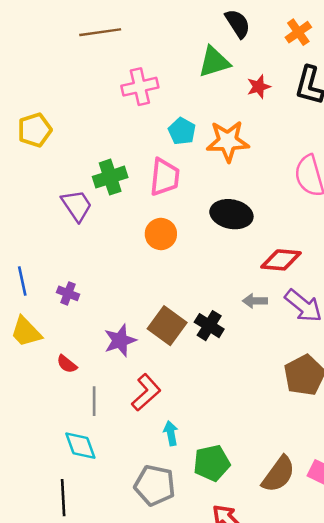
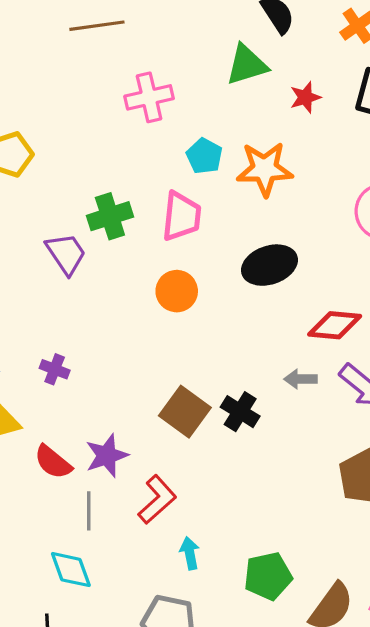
black ellipse: (231, 214) -> (269, 265), turned -30
purple star: (120, 340) -> (107, 456), moved
red semicircle: (67, 364) -> (53, 462), size x1.4
green pentagon: (212, 463) -> (268, 576), moved

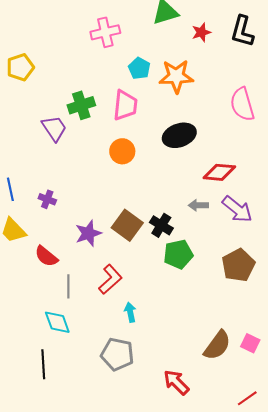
purple star: (107, 456) -> (88, 233), moved
green pentagon: (268, 576) -> (178, 254), moved

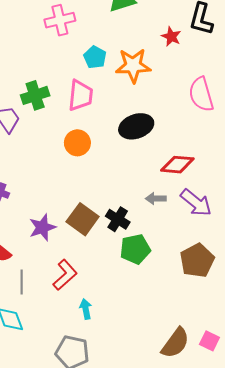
red star: (201, 32) -> (171, 37), moved, turned -30

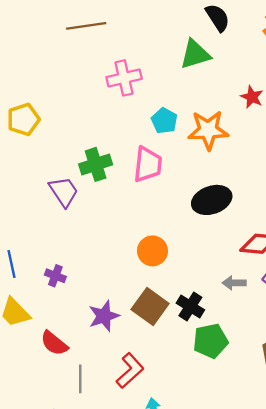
orange circle: (77, 143) -> (152, 251), moved

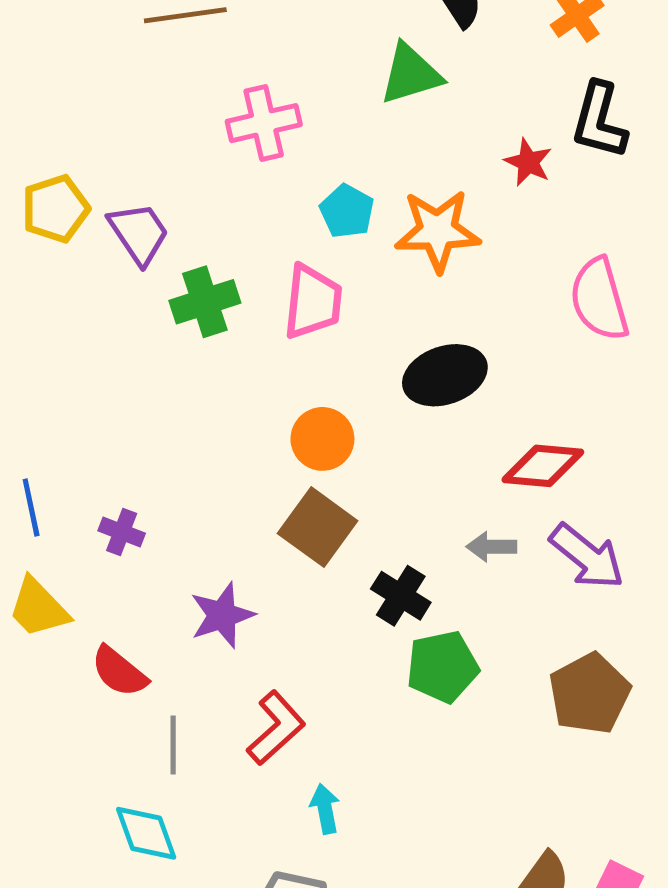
purple trapezoid: (64, 192) -> (139, 233), moved
orange circle: (152, 251) -> (322, 439), moved
brown square: (150, 307) -> (318, 527), moved

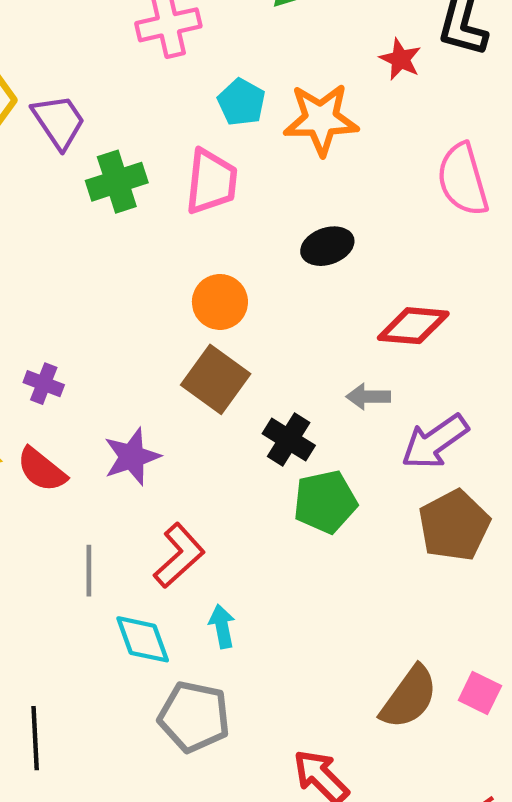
black ellipse: (445, 375) -> (327, 246), size x0.7
purple arrow: (587, 556) -> (435, 442), moved, turned 106
red semicircle: (119, 672) -> (42, 470), moved
cyan diamond: (146, 833) -> (143, 639), moved

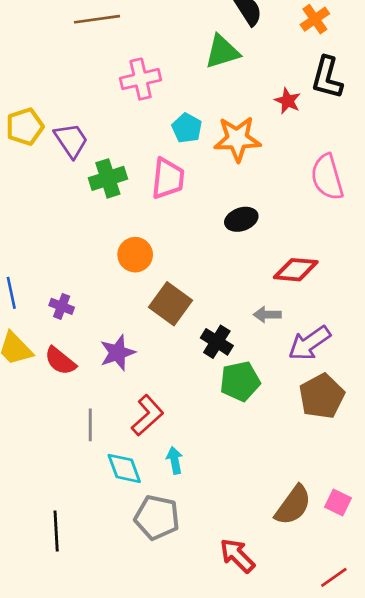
orange circle: (220, 302) -> (135, 255), moved

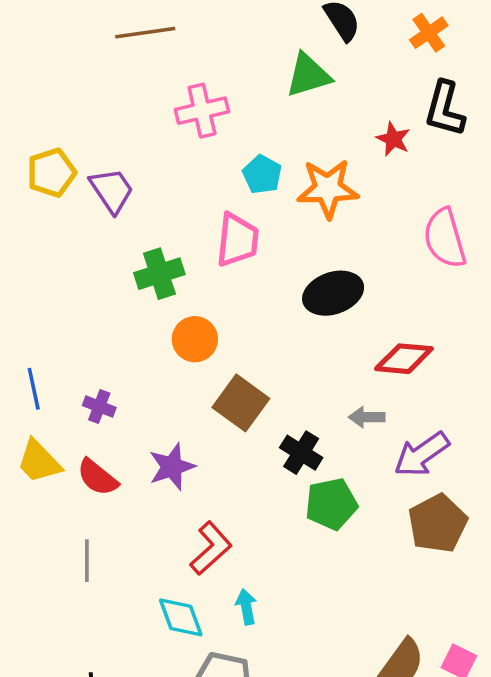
green cross: (108, 178) -> (159, 274), moved
black ellipse: (241, 219) -> (333, 293), size x1.4
gray line: (90, 425) -> (87, 561), moved

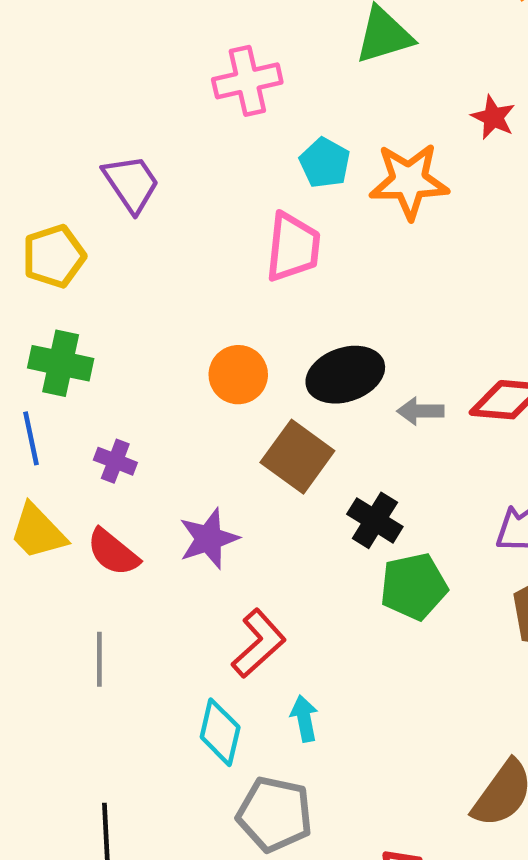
yellow pentagon: (51, 173) -> (54, 256), moved
green cross: (159, 274) -> (61, 363), moved, turned 30
black ellipse: (333, 293) -> (345, 375), moved
gray arrow: (367, 417) -> (420, 411), moved
cyan diamond: (181, 617) -> (220, 732), turned 33

